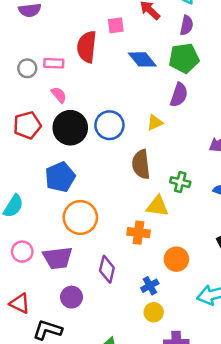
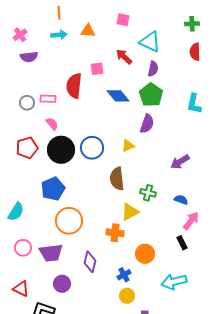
green pentagon: (184, 58) -> (151, 95), turned -30
yellow triangle: (157, 206) -> (130, 212), turned -36

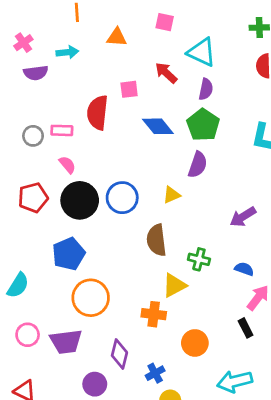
cyan arrow: (59, 35) -> (67, 52), moved
blue cross: (124, 275) -> (155, 373), moved
purple circle: (62, 284) -> (95, 384), moved

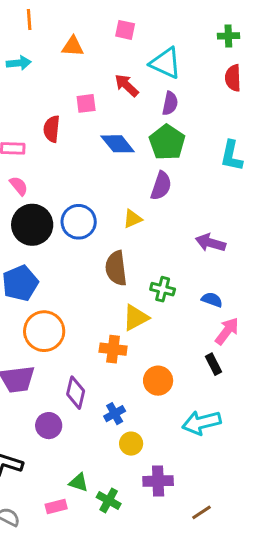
red semicircle: (97, 113) -> (52, 129), size x0.7
purple arrow: (243, 217) -> (210, 243), turned 48

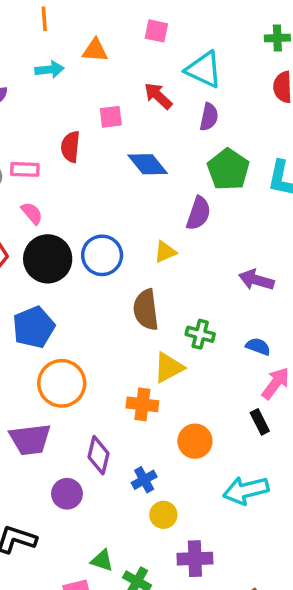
cyan arrow: (19, 63) -> (49, 70), moved
green pentagon: (167, 142) -> (228, 169), moved

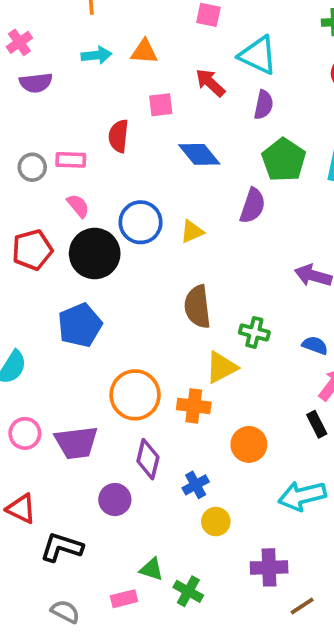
orange triangle: (95, 50) -> (144, 52), moved
yellow triangle: (165, 252) -> (192, 231), moved
blue circle: (102, 255) -> (141, 222), moved
orange circle: (62, 383) -> (135, 395), moved
purple cross: (195, 559) -> (269, 567), moved

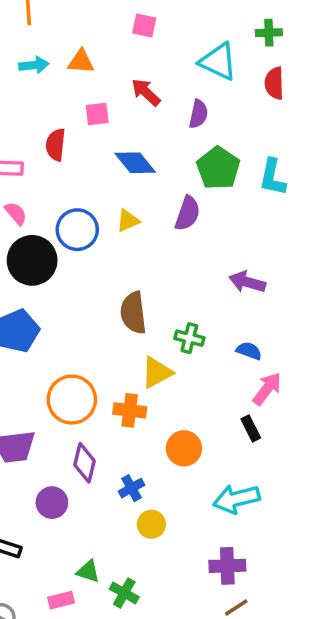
cyan triangle: (258, 55) -> (218, 62), moved
yellow triangle: (192, 231) -> (128, 221), moved
purple cross: (269, 567) -> (227, 566), moved

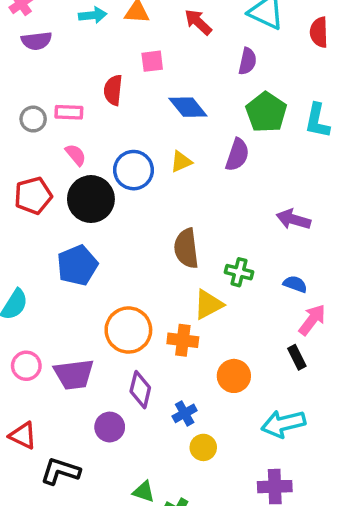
red arrow: (146, 92) -> (198, 22), moved

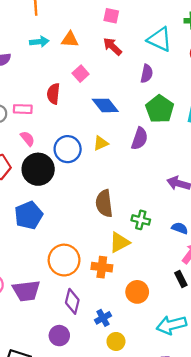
pink square: (152, 61) -> (81, 74), turned -35
purple circle: (110, 427) -> (59, 336), moved

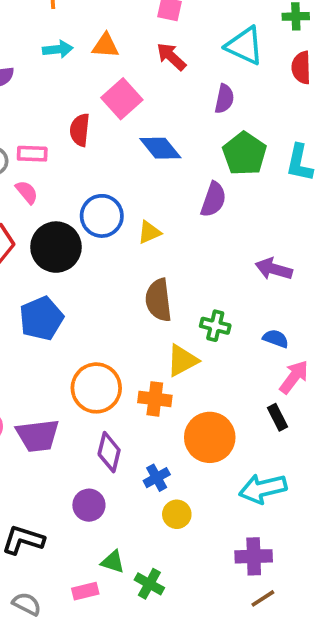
pink square: (81, 74) -> (122, 99), size x1.5
pink semicircle: (27, 139) -> (27, 192), moved
yellow triangle: (101, 143) -> (149, 232), moved
orange circle: (137, 292) -> (210, 437), size x1.4

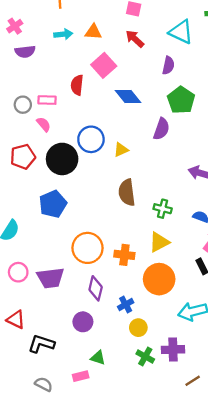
yellow triangle: (182, 361) -> (159, 242), moved
purple cross: (254, 556) -> (173, 350), moved
green cross: (149, 584) -> (145, 357), moved

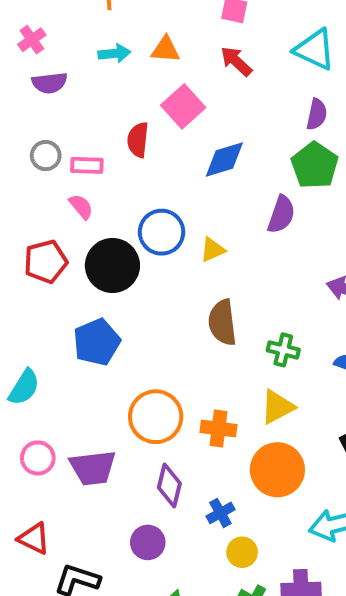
purple semicircle: (168, 65) -> (317, 114), moved
blue diamond: (128, 97) -> (224, 159), turned -68
gray circle: (23, 105) -> (46, 156), moved

